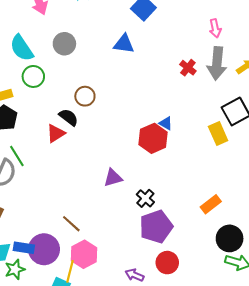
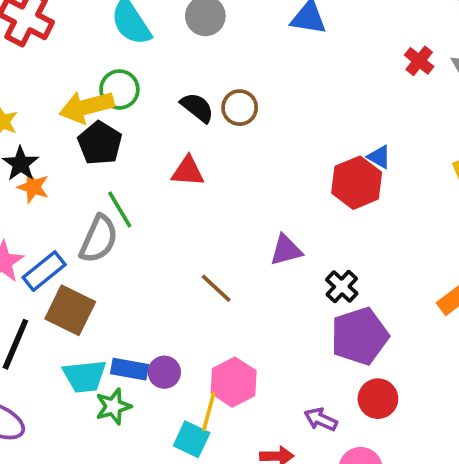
green circle: (33, 76) -> (119, 89), moved
black semicircle: (69, 117) -> (197, 107), moved
red triangle: (56, 133) -> (188, 171), turned 36
brown line: (71, 224) -> (216, 288), moved
purple circle: (44, 249) -> (164, 372), size x0.6

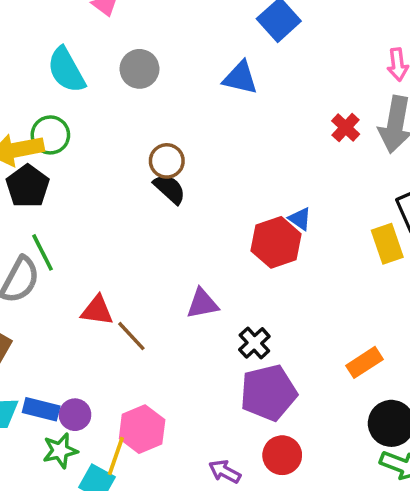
black semicircle: (197, 107) -> (170, 189), moved
red triangle: (188, 171) -> (97, 310), moved
green star: (113, 406) -> (60, 451), moved

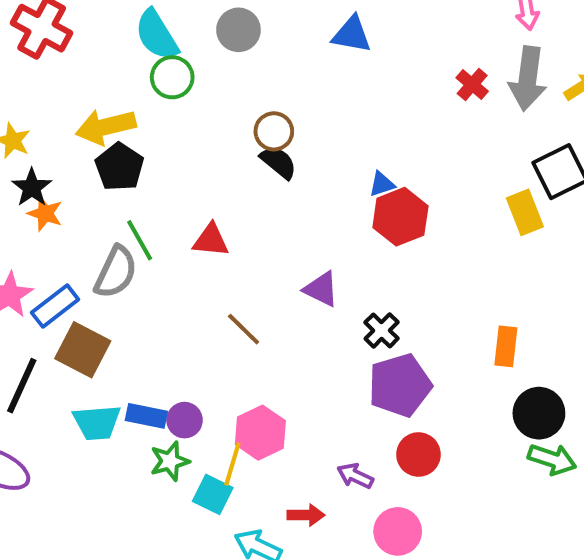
green circle: (50, 135) -> (172, 77), moved
blue triangle: (300, 219) -> (382, 184), moved, turned -50
purple triangle: (202, 304) -> (321, 289), turned 40
red triangle: (97, 310) -> (211, 240), moved
orange rectangle: (365, 362) -> (506, 346), turned -48

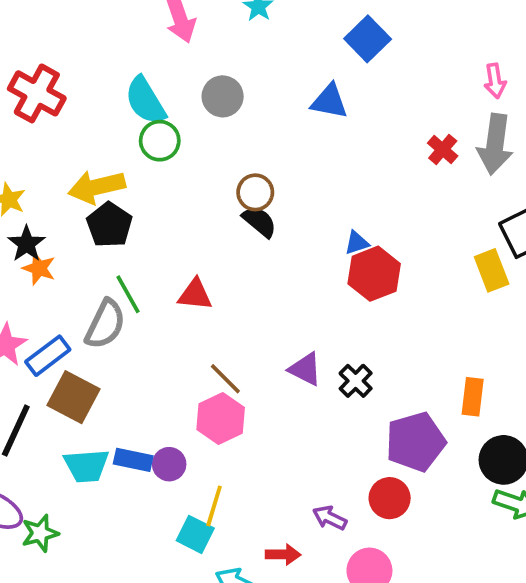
purple triangle: (321, 289) -> (305, 369), moved
purple pentagon: (400, 385) -> (415, 442), moved
pink hexagon: (260, 433) -> (221, 418), moved
green star: (170, 461) -> (40, 533), moved

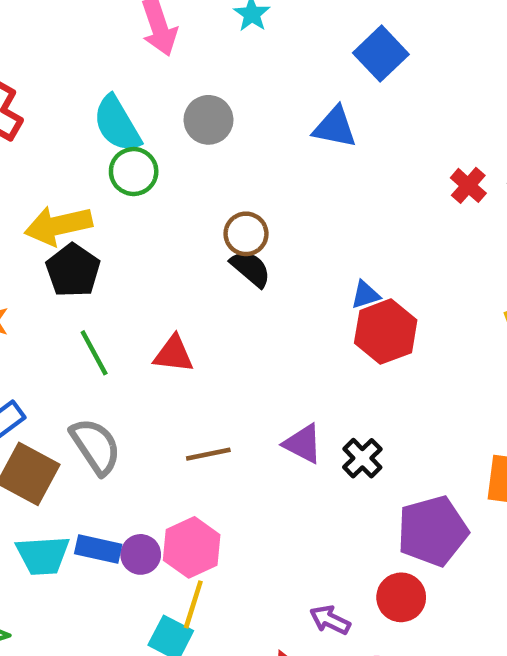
gray semicircle: (105, 324) -> (96, 446), moved, turned -60
brown line: (225, 379) -> (208, 454), turned -57
pink hexagon: (221, 418) -> (192, 547), moved

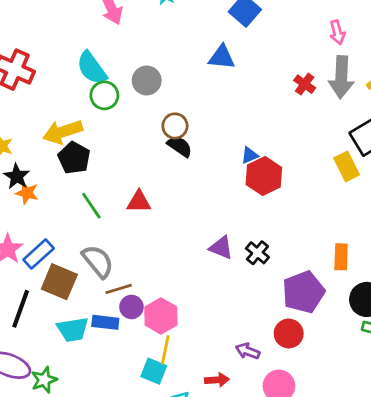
gray circle: (208, 120) -> (147, 80), moved
brown line: (208, 454) -> (119, 289), moved
purple circle: (141, 554) -> (131, 307), moved

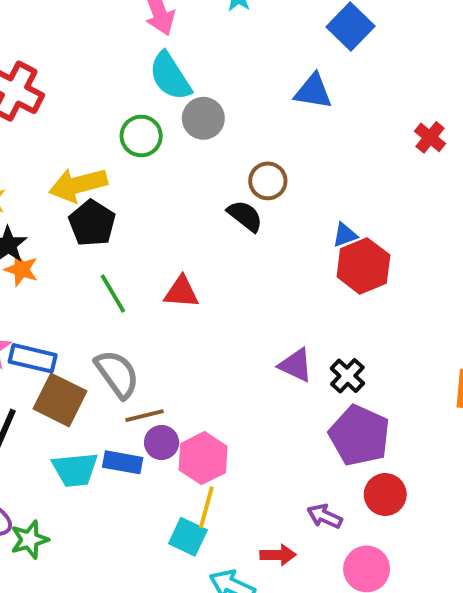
cyan semicircle: (92, 68) -> (170, 76), moved
brown circle: (175, 126) -> (268, 181), moved
blue rectangle: (39, 254) -> (33, 358), turned 52
purple pentagon: (303, 292) -> (359, 435), moved, turned -30

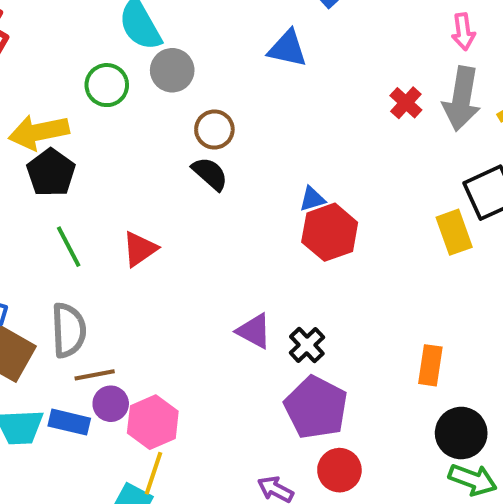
brown circle: (268, 181) -> (214, 130), moved
red triangle: (181, 292) -> (140, 249), turned -42
gray semicircle: (117, 374) -> (69, 330), turned 30

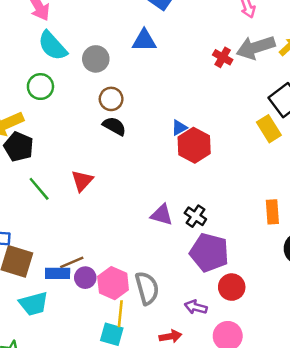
gray circle: (172, 70) -> (96, 59), moved
gray arrow: (462, 99) -> (256, 47), turned 75
gray semicircle: (69, 330) -> (147, 288), moved
blue rectangle: (69, 422) -> (58, 273), moved

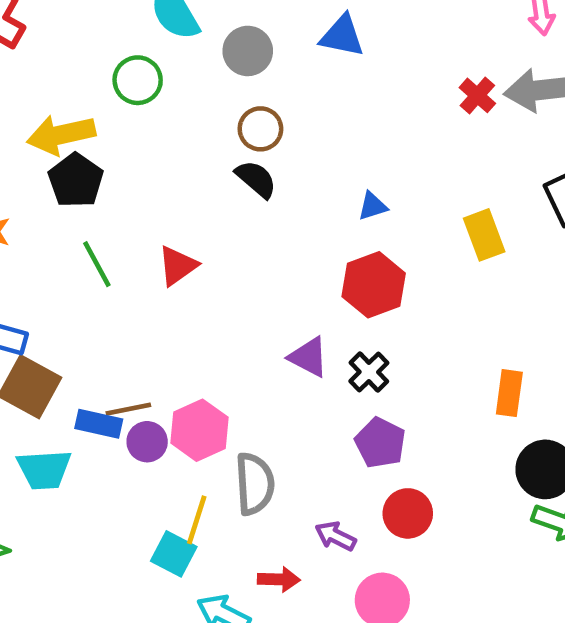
yellow rectangle: (269, 129) -> (484, 235), moved
red hexagon: (194, 145) -> (374, 285), moved
purple pentagon: (209, 253) -> (380, 443), size x0.7
pink hexagon: (113, 283) -> (199, 430), moved

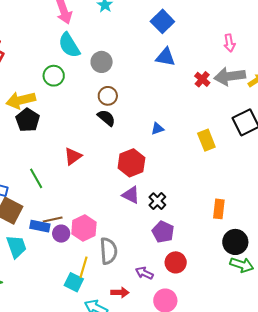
blue triangle: (342, 36) -> (165, 57), moved
green line: (97, 264) -> (36, 178), moved
red hexagon: (374, 285) -> (131, 163), moved
cyan trapezoid: (44, 470) -> (16, 247), turned -105

